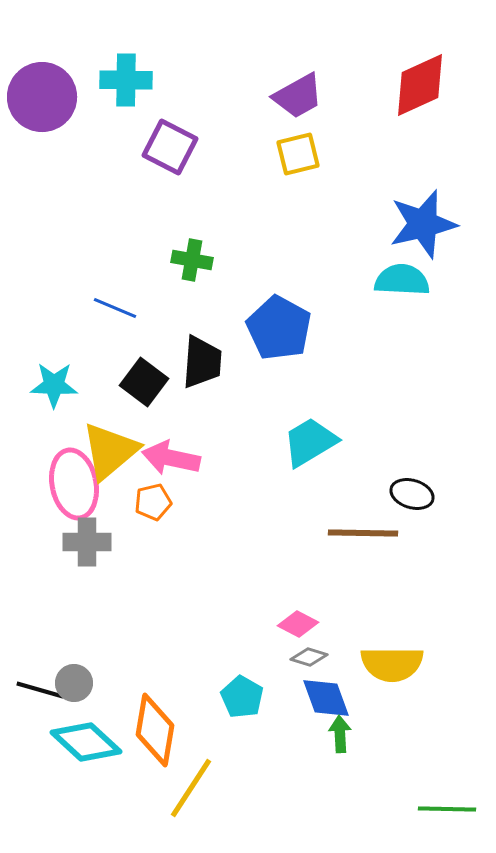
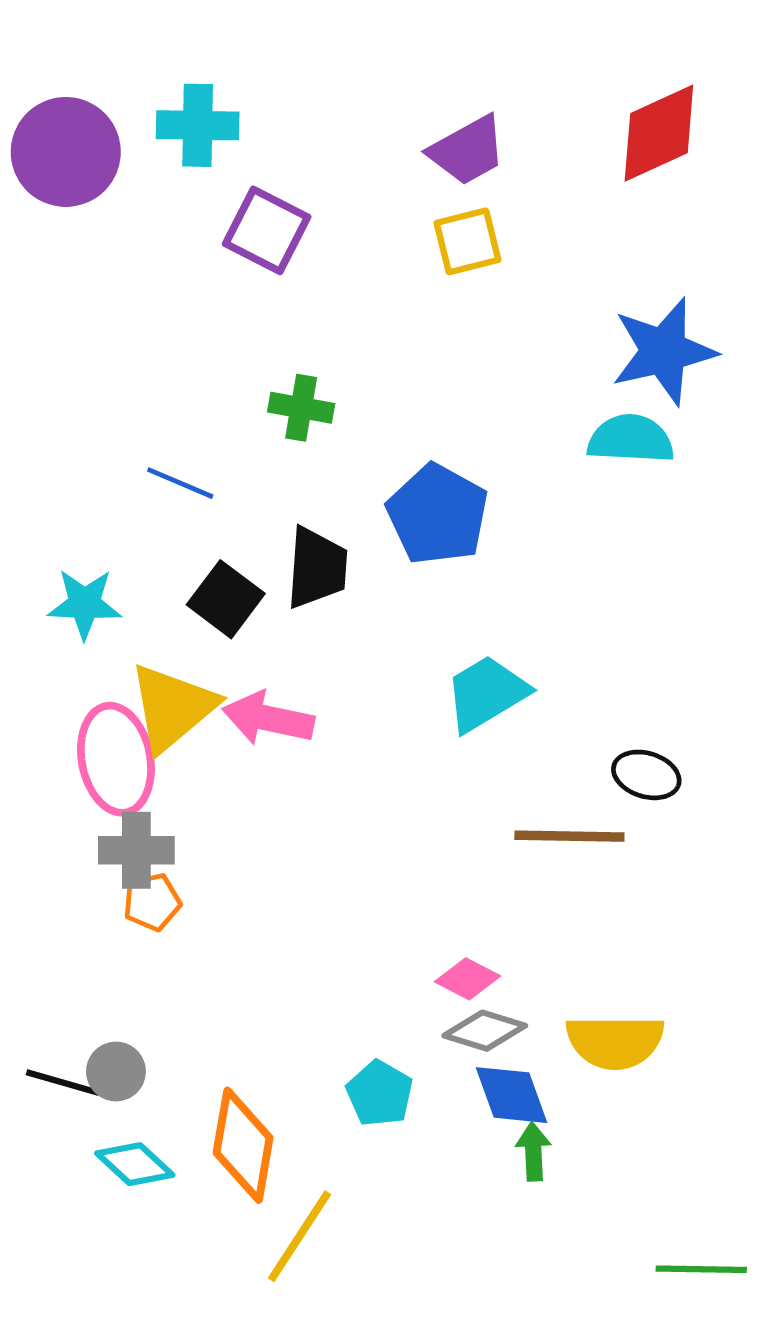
orange pentagon: (153, 502) -> (152, 902), moved
gray diamond: (309, 657) -> (485, 1031), size x1.4
cyan diamond: (86, 742) -> (135, 1164), size x0.7

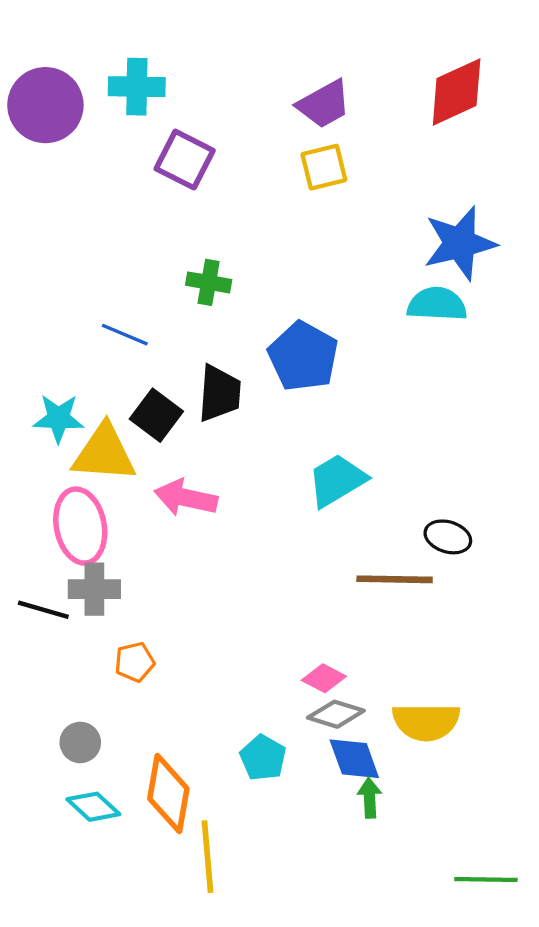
yellow triangle: (172, 707) -> (104, 453), moved, turned 44
orange pentagon: (152, 902) -> (135, 662), moved
black line: (63, 1082) -> (43, 610), moved
yellow line: (300, 1236) -> (208, 857), turned -38

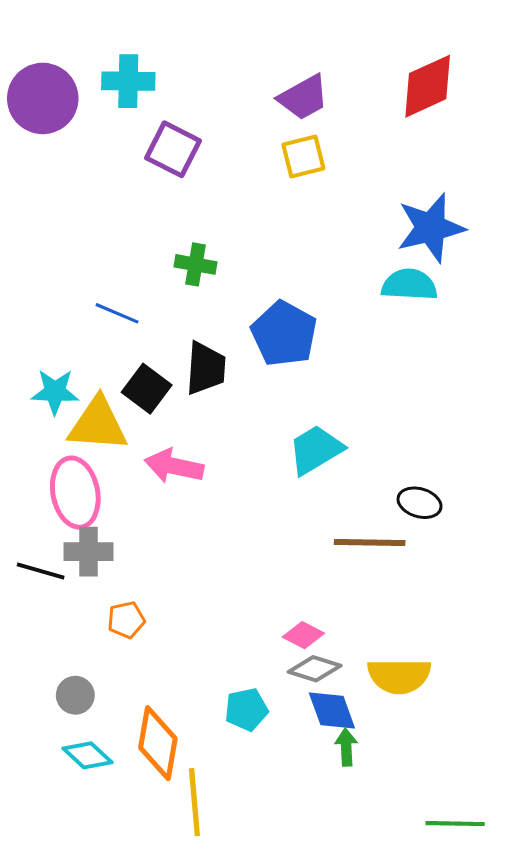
cyan pentagon: (263, 758) -> (246, 709), turned 30

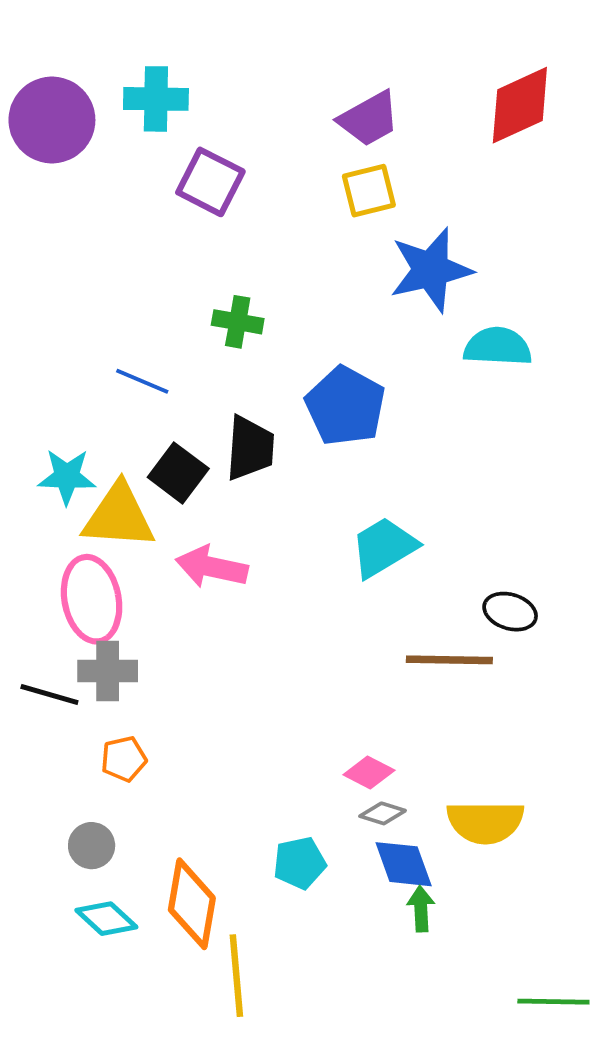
blue star: (431, 228) -> (431, 270), moved
orange pentagon: (126, 620) -> (124, 759), moved
gray diamond: (315, 669) -> (383, 813), size x0.7

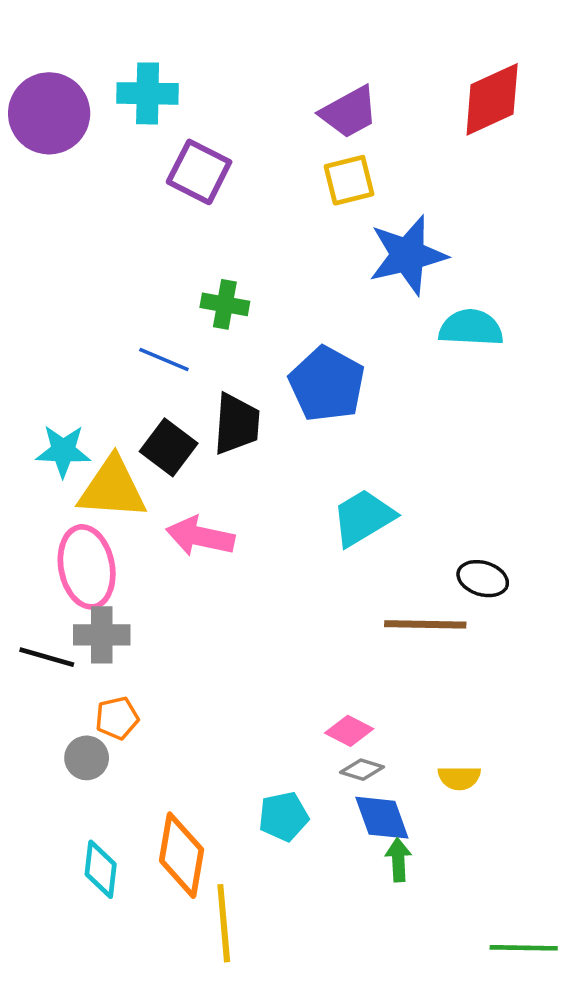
blue line: (142, 381) -> (164, 359), moved
yellow semicircle: (485, 822) -> (459, 778), size x0.6
gray circle: (92, 846) -> (87, 758), moved
cyan diamond: (106, 919) -> (101, 869), turned 54

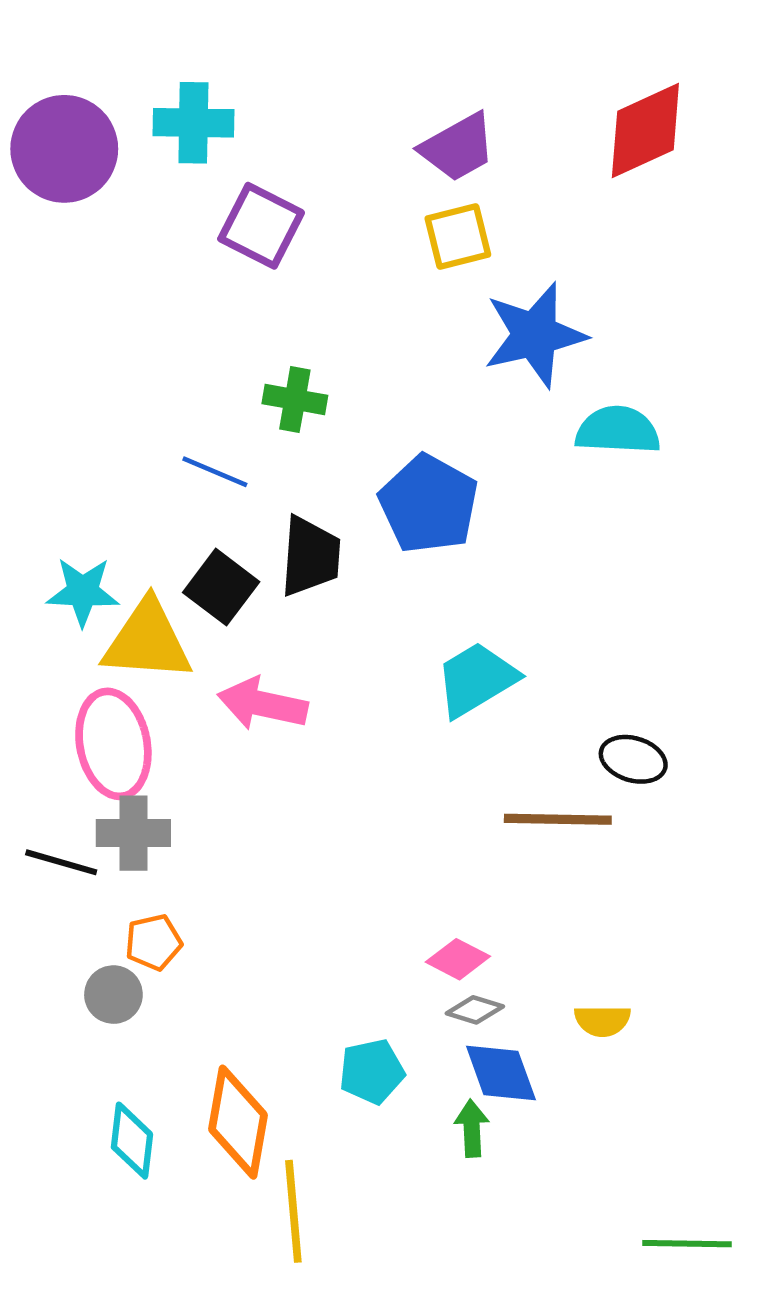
green arrow: (398, 860) -> (472, 1128), moved

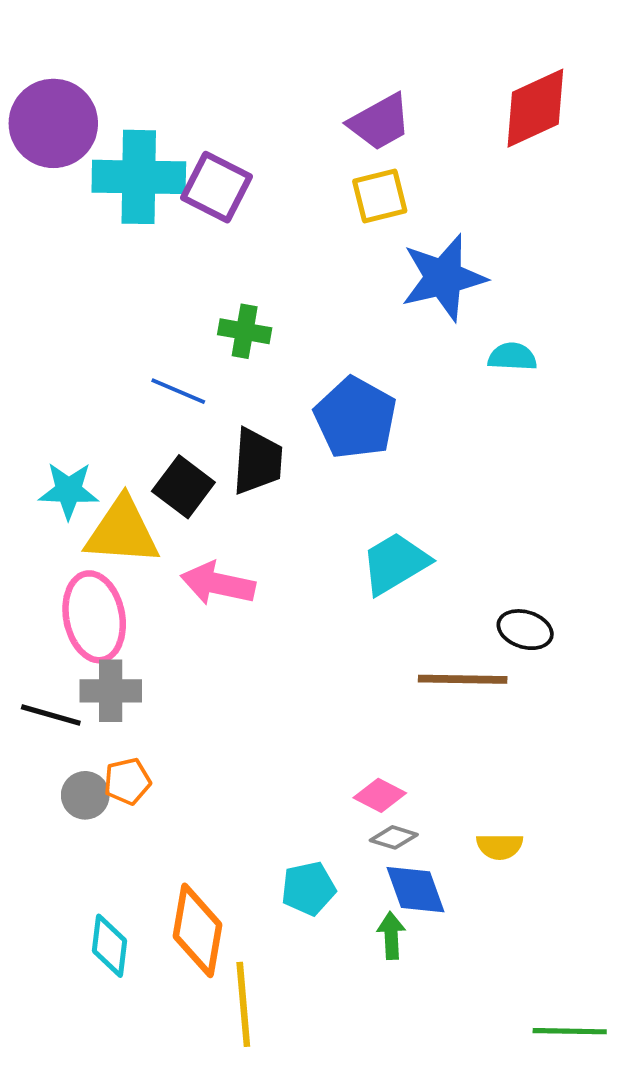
cyan cross: (193, 123) -> (139, 177), moved, size x1.4
cyan semicircle: (618, 430) -> (512, 357), size x0.7
gray circle: (113, 995) -> (85, 795), moved

